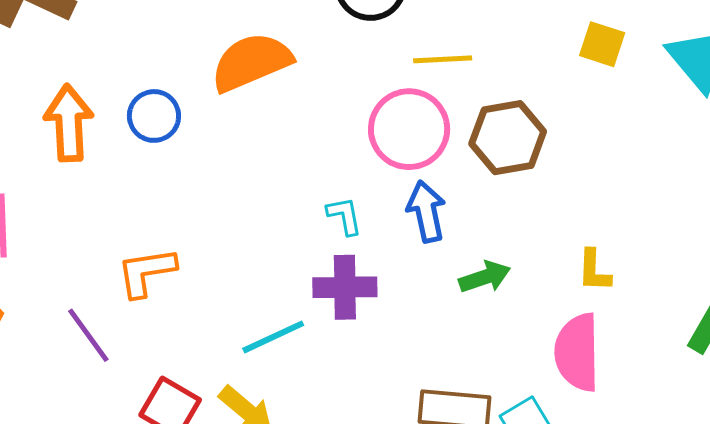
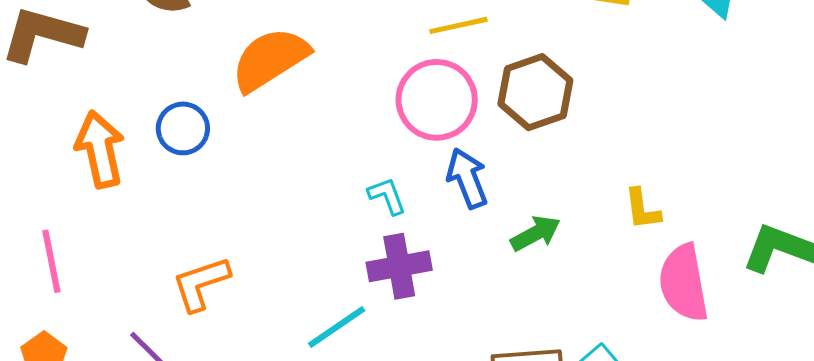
pink semicircle: (577, 352) -> (684, 283), moved

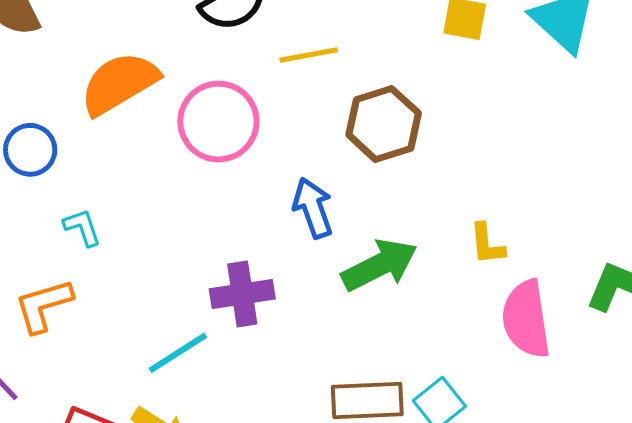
pink circle: (437, 100) -> (218, 122), moved
cyan L-shape: (387, 196) -> (82, 227), moved
green arrow: (536, 233) -> (380, 265), size x1.5

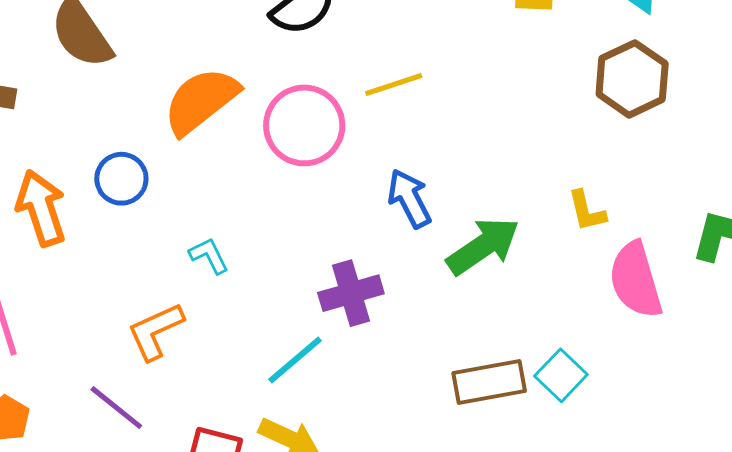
yellow line: (309, 55) -> (394, 84), moved
brown hexagon: (384, 124) -> (632, 79), moved
cyan L-shape: (82, 227) -> (209, 256), moved

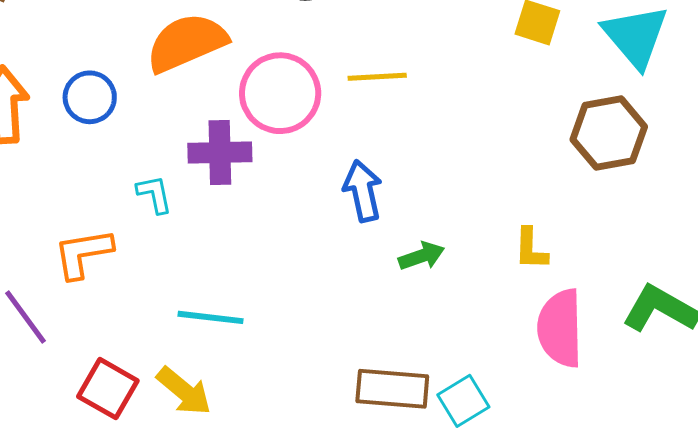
green arrow: (483, 246) -> (422, 256), size x0.6
purple cross: (351, 293) -> (220, 153), moved
cyan line: (295, 360) -> (210, 317), turned 32

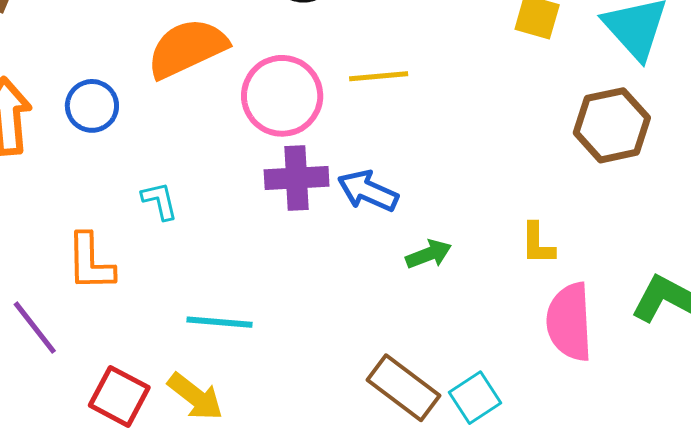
purple cross: (220, 153) -> (297, 178), moved
blue arrow: (363, 191) -> (368, 191), turned -52
orange L-shape: (83, 253) -> (90, 262), turned -80
brown rectangle: (392, 389) -> (404, 388), turned 34

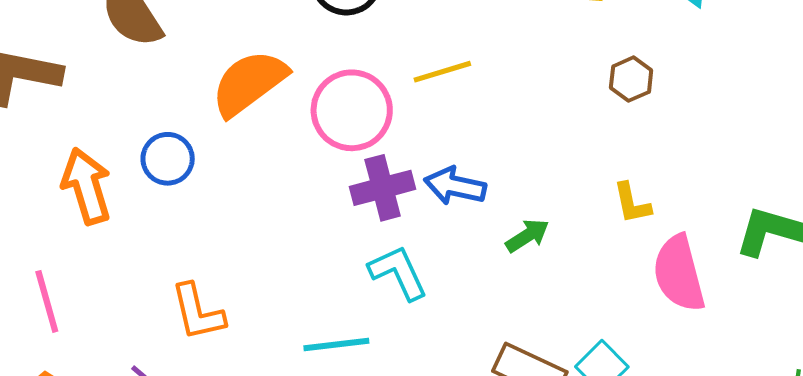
brown hexagon: (612, 125) -> (631, 79), moved, size x0.6
cyan L-shape: (160, 201) -> (398, 273), moved, size x1.5

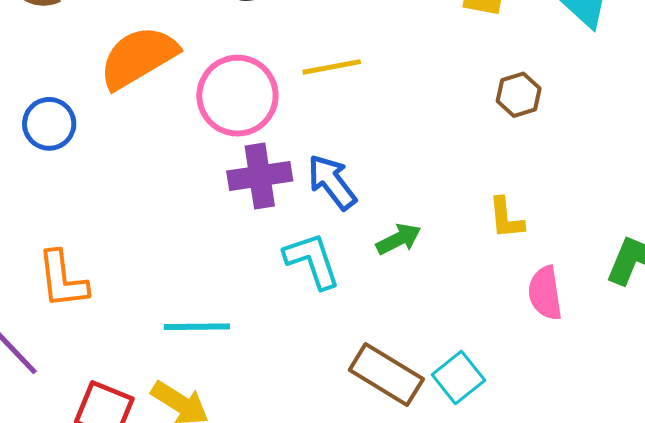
blue arrow: (455, 186) -> (332, 182), turned 34
cyan L-shape: (398, 273) -> (312, 261), moved
pink semicircle: (679, 273) -> (545, 293), size x0.7

